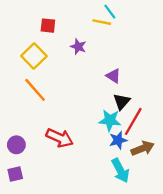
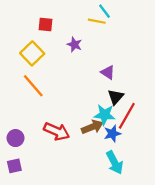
brown arrow: (143, 148) -> (92, 127), moved

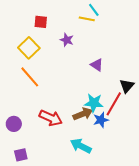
black triangle: (116, 97) -> (127, 86), moved
cyan arrow: (115, 163) -> (81, 146), moved, turned 145
purple square: (14, 166) -> (21, 155), moved

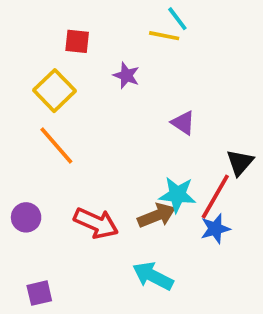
blue star: (101, 120) -> (215, 229), moved
purple circle: (14, 124) -> (26, 217), moved

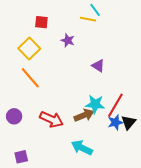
black triangle: (240, 163) -> (129, 122), moved

